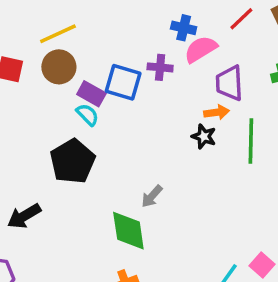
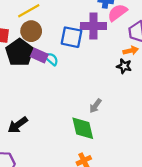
purple cross: (160, 67) -> (93, 26), size x1.6
purple rectangle: (91, 94) -> (39, 55), moved
black pentagon: (72, 161) -> (20, 52), moved

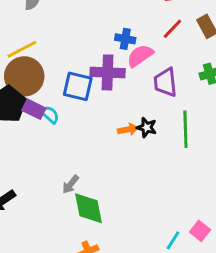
brown circle: (31, 31) -> (24, 76), size x1.4
orange arrow: (131, 51) -> (128, 129), moved
gray arrow: (95, 106) -> (71, 184), moved

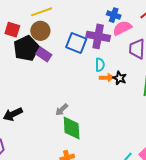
brown circle: (24, 76) -> (40, 31), size x0.7
cyan semicircle: (50, 114) -> (100, 65), moved, turned 40

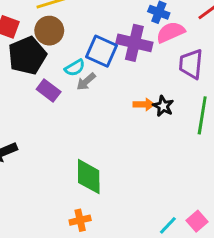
purple rectangle: (44, 54) -> (49, 91), moved
cyan semicircle: (100, 65) -> (75, 68), moved, turned 56
gray arrow: (62, 110) -> (86, 82), moved

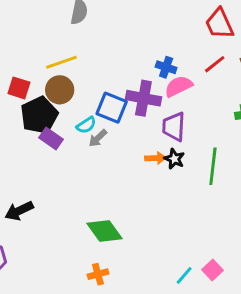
purple trapezoid: (191, 64) -> (174, 127), moved
purple rectangle: (49, 91) -> (51, 139), moved
green diamond: (89, 177) -> (104, 231), turned -33

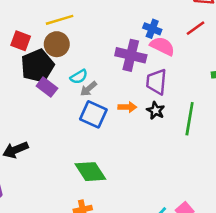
pink semicircle: (179, 86) -> (162, 46), turned 50
blue square: (112, 108) -> (93, 114), moved
orange arrow: (155, 158) -> (127, 107), moved

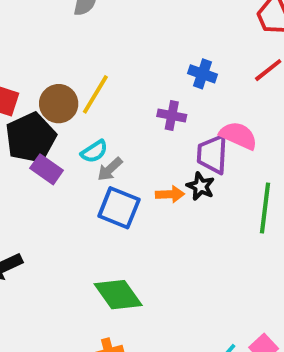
yellow line: (60, 20) -> (95, 94), moved, turned -40
pink semicircle: (162, 46) -> (238, 136), moved
purple cross: (131, 55) -> (172, 116), size x0.6
black star: (156, 110) -> (201, 186), moved

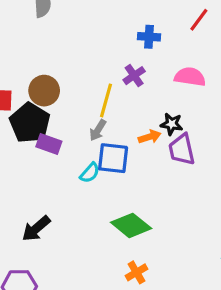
yellow line: (95, 94) -> (106, 100), moved
purple cross: (172, 116) -> (134, 76), turned -30
cyan semicircle: (94, 151) -> (90, 173), moved
purple trapezoid: (212, 154) -> (182, 150), moved

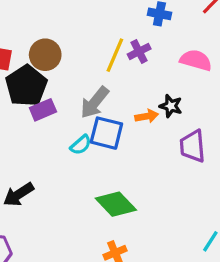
yellow line: (106, 100) -> (115, 55), moved
gray arrow: (98, 130) -> (95, 102), size x1.5
purple rectangle: (49, 144) -> (43, 110), turned -50
purple trapezoid: (182, 150) -> (193, 146), moved

